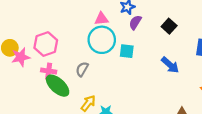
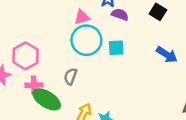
purple semicircle: (135, 22) -> (120, 14), turned 88

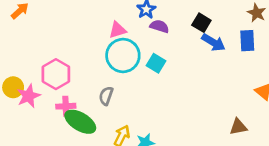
cyan square: (116, 48) -> (156, 63), turned 35
blue arrow: (167, 55) -> (213, 42), moved

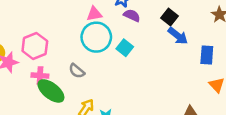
blue rectangle: (247, 41) -> (207, 55), moved
gray semicircle: (106, 96) -> (77, 71), turned -77

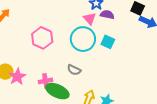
pink triangle: (94, 14) -> (90, 19), moved, turned -48
pink hexagon: (35, 46) -> (42, 38), moved

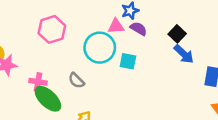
pink triangle: (90, 19) -> (116, 26), turned 48
cyan square: (108, 42) -> (128, 61), turned -32

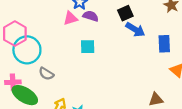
black square: (177, 34) -> (125, 13), turned 35
cyan circle: (100, 48) -> (27, 50), moved

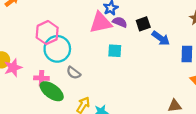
black square: (125, 13) -> (143, 24), moved
pink triangle: (70, 18) -> (101, 23), size x1.6

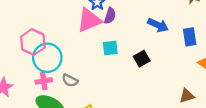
purple semicircle: (120, 22) -> (110, 16), turned 96
black square: (143, 24) -> (142, 59), moved
pink cross: (41, 78) -> (44, 81), moved

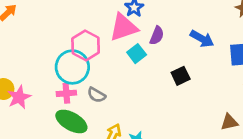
purple semicircle: (110, 16) -> (157, 36), moved
pink hexagon: (33, 42) -> (86, 46), moved
cyan square: (110, 48) -> (137, 54), moved, turned -35

